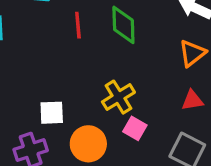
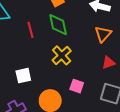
yellow cross: (118, 97) -> (62, 55), moved
white square: (52, 113) -> (23, 76), moved

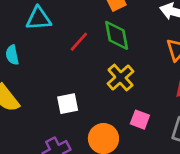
red line: (31, 30) -> (79, 42), turned 56

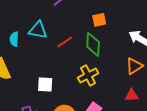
cyan triangle: (39, 19) -> (38, 30), moved

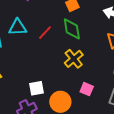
white square: (45, 84) -> (36, 88), moved

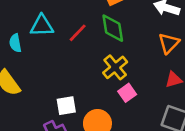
pink square: (87, 89) -> (127, 93), moved, turned 32

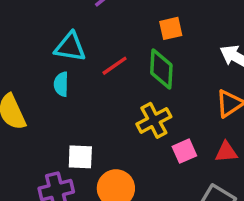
cyan semicircle: (15, 43) -> (61, 84), moved
pink square: (127, 93) -> (184, 151), moved

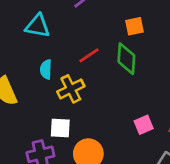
cyan triangle: (70, 47) -> (38, 26), moved
yellow cross: (154, 120) -> (71, 89), moved

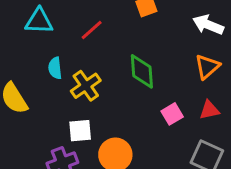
red line: (89, 55) -> (92, 30), moved
green diamond: (126, 59) -> (142, 71), moved

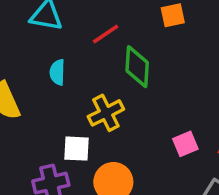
green diamond: (142, 71) -> (137, 67), moved
yellow cross: (86, 86) -> (106, 113), moved

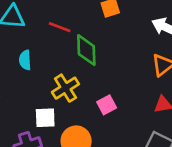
red line: (106, 34) -> (60, 27), turned 60
pink square: (185, 144) -> (107, 105), moved

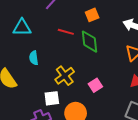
red line: (60, 27) -> (66, 32), moved
green diamond: (86, 50) -> (89, 42), moved

